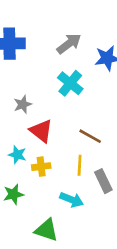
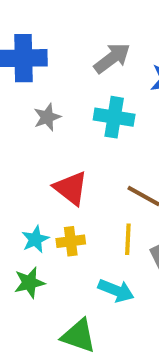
cyan cross: (70, 83) -> (114, 117), turned -30
gray star: (23, 104) -> (47, 117), moved
cyan star: (17, 155) -> (35, 239), moved, turned 30

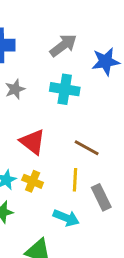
yellow cross: (71, 241) -> (33, 181), turned 30

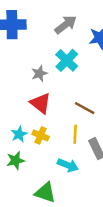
gray star: (15, 89) -> (39, 73), moved
cyan cross: (65, 89) -> (67, 60), turned 35

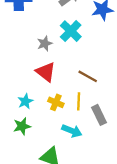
yellow cross: (41, 135) -> (56, 102), moved

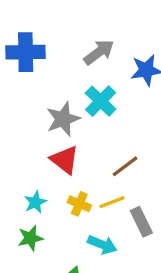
gray star: (45, 44) -> (63, 119), size x1.5
brown line: (88, 76) -> (125, 166), turned -66
yellow line: (79, 101) -> (112, 202), turned 66

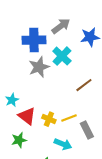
blue cross: (26, 52) -> (34, 40), moved
red triangle: (65, 160) -> (27, 116), moved
brown line: (125, 166) -> (84, 85), moved
cyan star: (35, 202) -> (12, 100), moved

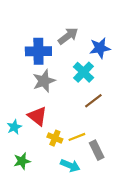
cyan cross: (62, 56) -> (83, 72), moved
cyan star: (12, 100) -> (14, 127), moved
red triangle: (27, 116) -> (37, 116), moved

